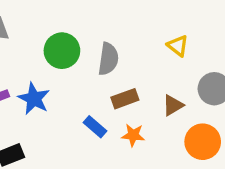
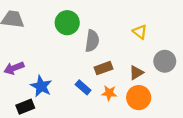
green circle: (62, 51) -> (67, 23), moved
blue star: (34, 99) -> (41, 86), moved
orange circle: (203, 142) -> (139, 98), moved

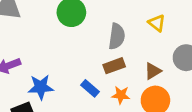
gray semicircle: (92, 41) -> (117, 36), moved
blue star: (41, 86) -> (41, 87), turned -30

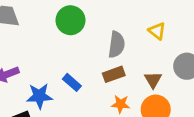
brown triangle: (153, 71) -> (153, 80), turned -30
blue rectangle: (90, 88) -> (72, 82), moved

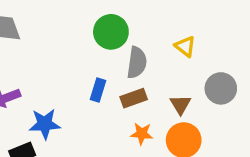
green circle: (71, 20) -> (111, 32), moved
blue rectangle: (72, 82) -> (98, 90), moved, turned 66

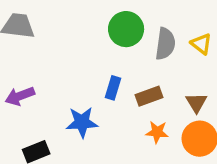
gray semicircle: (137, 63) -> (165, 44), moved
blue star: (45, 124) -> (82, 122), moved

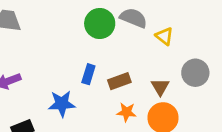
gray semicircle: (165, 44) -> (133, 18), moved, turned -76

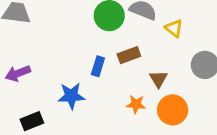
brown rectangle: (119, 81) -> (129, 55), moved
brown triangle: (160, 87) -> (158, 79), moved

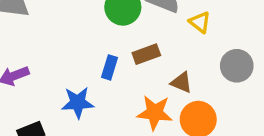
brown triangle: (158, 79) -> (181, 83), turned -36
orange star: (136, 104) -> (155, 113), size x1.5

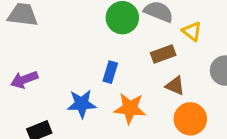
brown rectangle: (146, 54) -> (163, 54), moved
orange star: (155, 113) -> (130, 108), moved

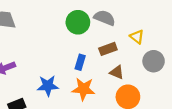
yellow triangle: (192, 31) -> (137, 37), moved
blue rectangle: (110, 72) -> (80, 62), moved

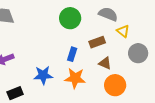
gray semicircle: (105, 18) -> (108, 14), moved

